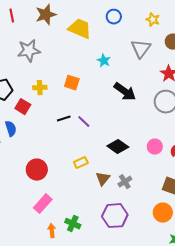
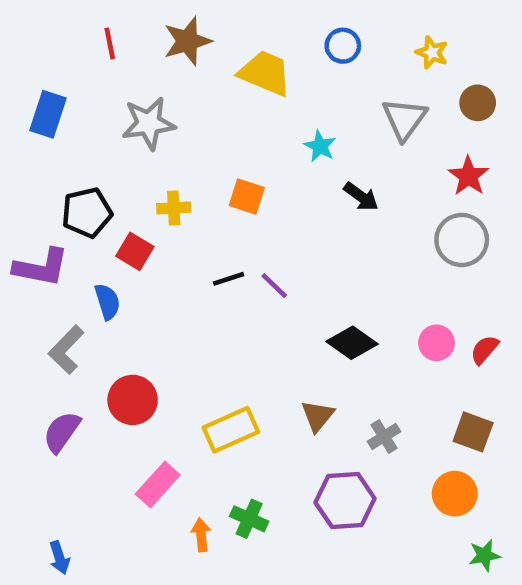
black arrow: (125, 92) -> (361, 197), moved, size x0.7
yellow rectangle: (81, 163) -> (231, 430), moved, size x1.6
red circle: (37, 170) -> (133, 400), moved
gray cross: (125, 182) -> (384, 437), moved
pink rectangle: (43, 204) -> (158, 484), moved

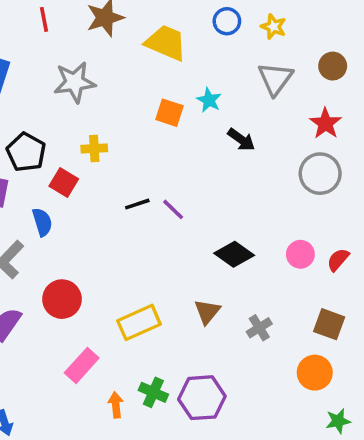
yellow star: (432, 53) -> (274, 27), moved
orange square: (247, 197) -> (170, 113), moved
black pentagon: (87, 213) -> (26, 152), turned -30
purple hexagon: (345, 500) -> (202, 398), moved

